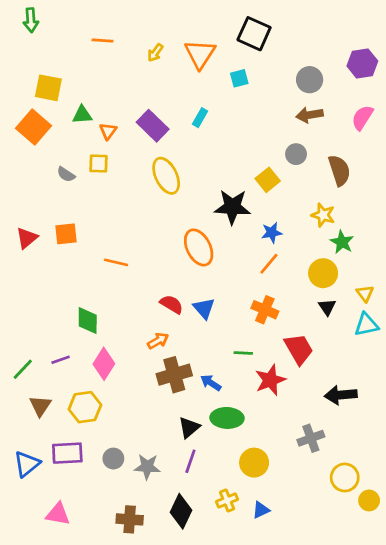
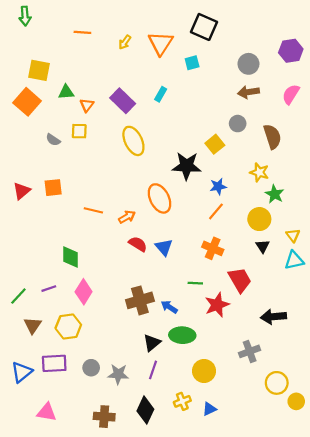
orange arrow: (158, 341) -> (127, 217), moved

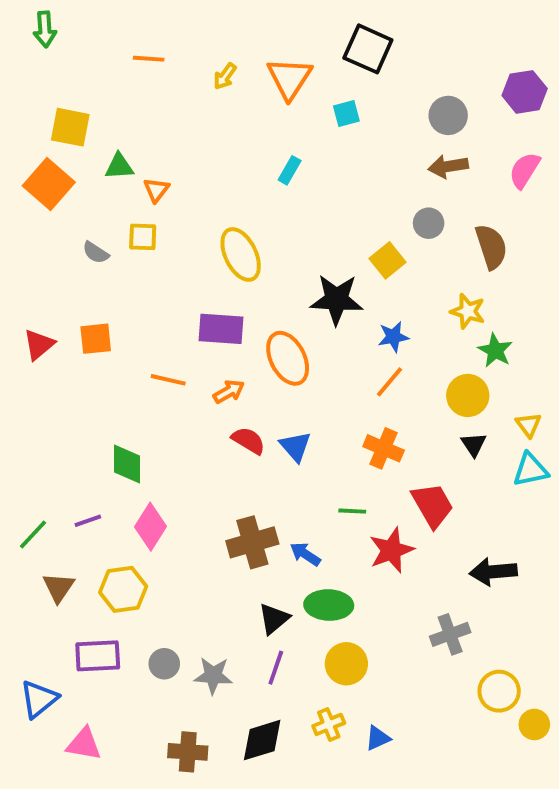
purple rectangle: (123, 101) -> (221, 329), moved, turned -40
yellow circle: (204, 371) -> (346, 664), moved
blue triangle: (22, 372) -> (39, 699), moved
black diamond: (145, 410) -> (262, 740), turned 48

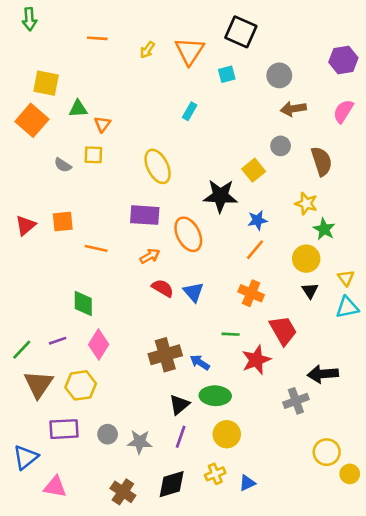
gray circle: (448, 115) -> (279, 75), moved
orange line: (168, 380) -> (96, 248), moved
brown triangle: (58, 587) -> (38, 384), size x1.4
gray cross: (450, 634) -> (296, 401), moved
brown cross: (188, 752) -> (123, 492), turned 30

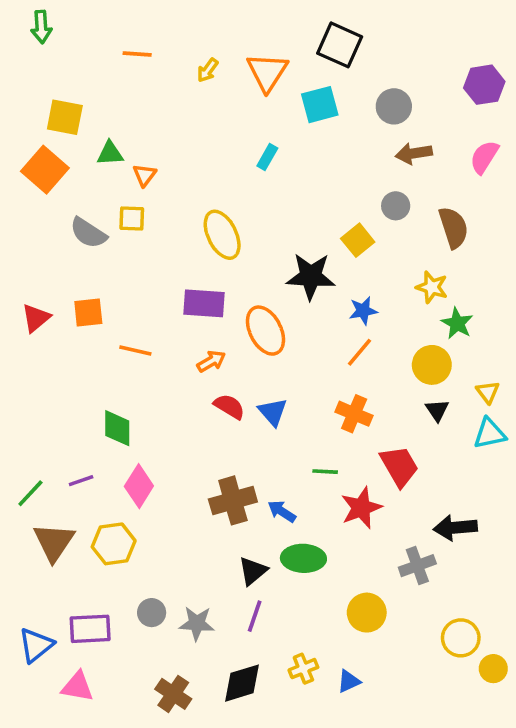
cyan square: (227, 74) -> (320, 105), size x1.5
gray semicircle: (63, 165) -> (88, 233), size x1.5
purple rectangle: (64, 429) -> (90, 629), moved
yellow circle: (227, 434) -> (367, 613), moved

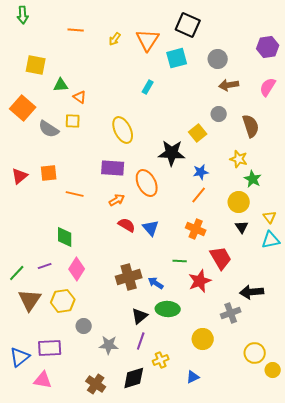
orange square: (45, 170) -> (23, 108), moved
orange triangle: (144, 175) -> (80, 97), turned -32
gray circle: (152, 613) -> (84, 326), moved
yellow cross: (303, 669) -> (161, 360), moved

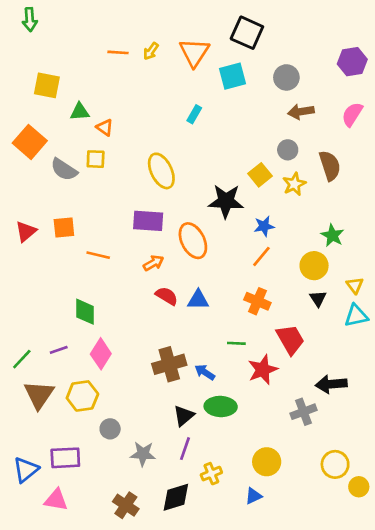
orange line: (76, 30) -> (118, 52), moved
yellow star: (239, 159) -> (294, 184), moved, turned 30
blue triangle: (151, 228) -> (198, 300), turned -48
yellow circle: (203, 339) -> (267, 462), moved

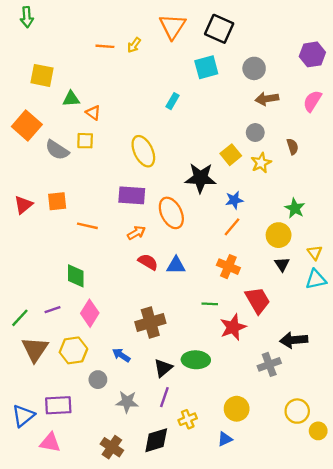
orange triangle: (194, 52) -> (172, 26), moved
brown semicircle: (330, 166) -> (293, 147), size x0.6
blue arrow: (205, 372) -> (121, 355), moved

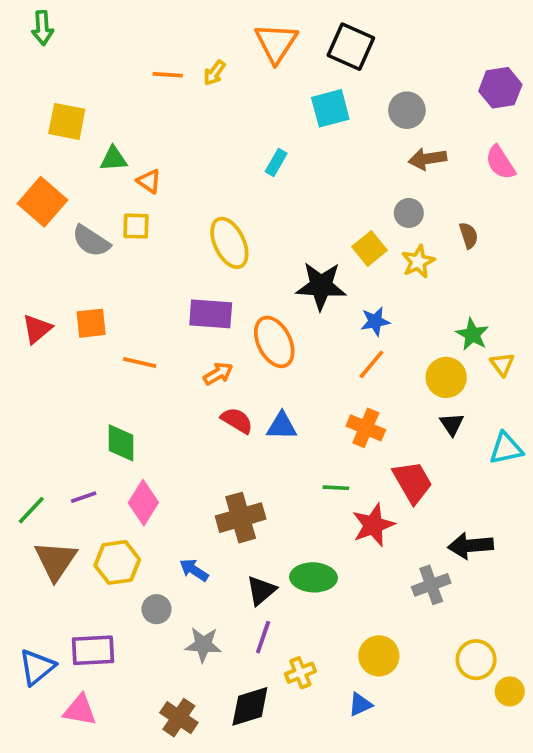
pink semicircle: (312, 101) -> (500, 163), turned -65
yellow triangle: (315, 253) -> (502, 364), moved

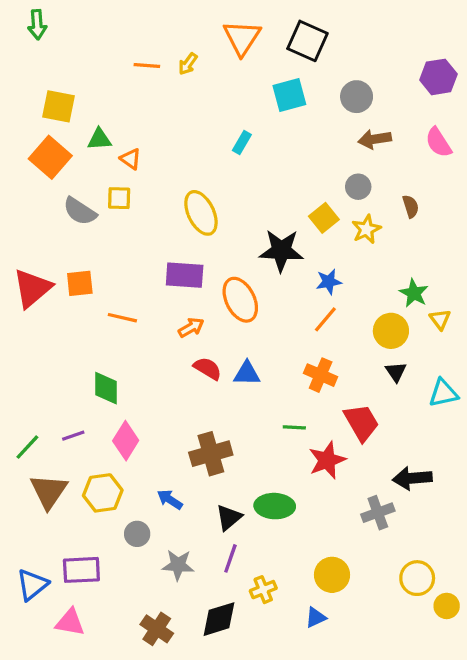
orange square: (43, 202) -> (50, 157), moved
red triangle: (37, 329) -> (32, 288), size x1.5

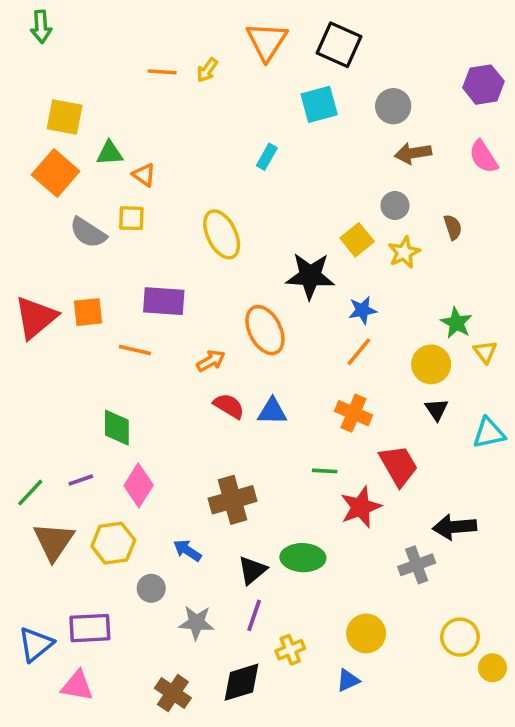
purple rectangle: (185, 275) -> (164, 301), moved

